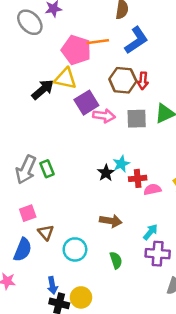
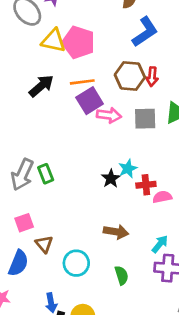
orange line: (98, 42) -> (82, 82), moved
yellow triangle: (65, 78) -> (53, 41), moved

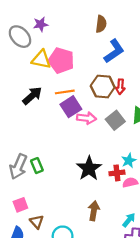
gray square: (145, 119) -> (115, 120), turned -36
cyan star: (128, 169) -> (129, 161), moved
black star: (111, 178) -> (89, 168), size x1.6
brown arrow: (116, 232) -> (94, 211), turned -90

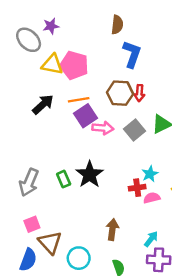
blue L-shape: (114, 51) -> (132, 54), turned -35
green rectangle: (37, 166) -> (64, 179), moved
black star: (89, 168) -> (90, 174), moved
brown triangle: (37, 222) -> (50, 242), size x1.5

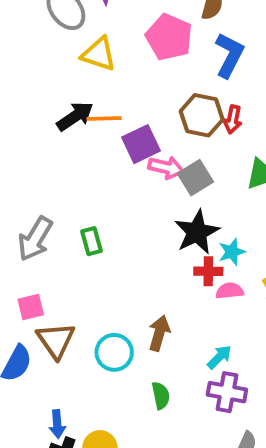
pink pentagon: (74, 65) -> (169, 37), moved
orange line: (79, 100) -> (104, 118), moved
gray square: (135, 130) -> (195, 178), moved
black star: (90, 174) -> (197, 232), moved
cyan circle: (79, 258) -> (114, 352), moved

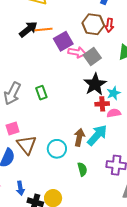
cyan arrow: (219, 357) -> (97, 135), moved, size x1.6
blue arrow: (57, 424) -> (20, 188), moved

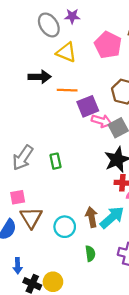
black arrow: (28, 29) -> (40, 77), moved, turned 30
brown arrow: (79, 137) -> (92, 217), turned -30

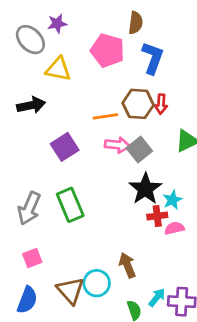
orange line: (67, 90) -> (105, 116), moved
purple square: (88, 106) -> (65, 147), moved
green rectangle: (55, 161) -> (70, 205), size x1.6
cyan arrow: (112, 217) -> (157, 297), moved, size x0.6
brown triangle: (31, 218) -> (70, 291), moved

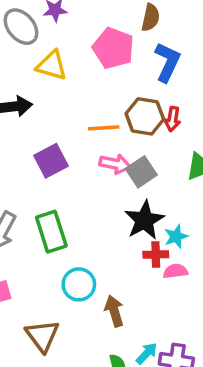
cyan circle: (97, 283) -> (79, 284), moved

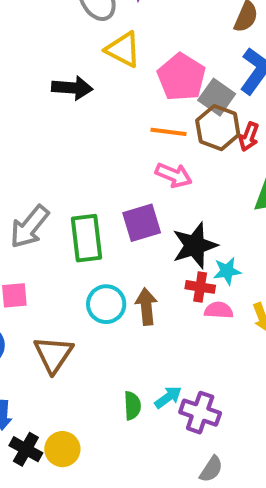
pink pentagon: (113, 48) -> (181, 77), moved
purple square: (51, 161) -> (142, 223), moved
gray square: (141, 172) -> (217, 97), moved, turned -32
brown arrow: (114, 311) -> (146, 307), moved

